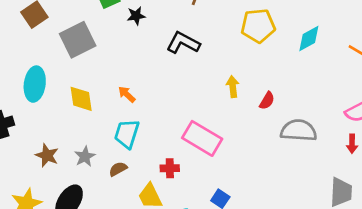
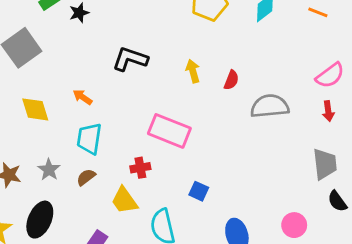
black L-shape: (183, 43) -> (130, 59), moved

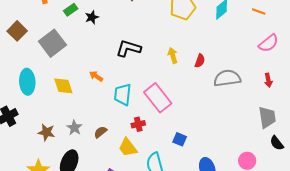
pink semicircle: (330, 75) -> (268, 43), moved
pink rectangle: (169, 131) -> (158, 98), turned 32
cyan trapezoid: (89, 139) -> (123, 95), moved

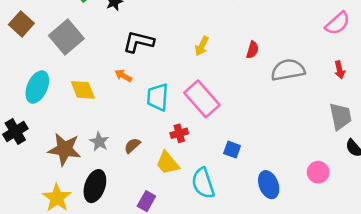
black L-shape: (129, 48) -> (139, 42), moved
yellow arrow: (173, 55) -> (202, 46), moved, turned -133
cyan ellipse: (27, 82) -> (37, 87), turned 30
brown star: (46, 132) -> (65, 149), size x1.5

